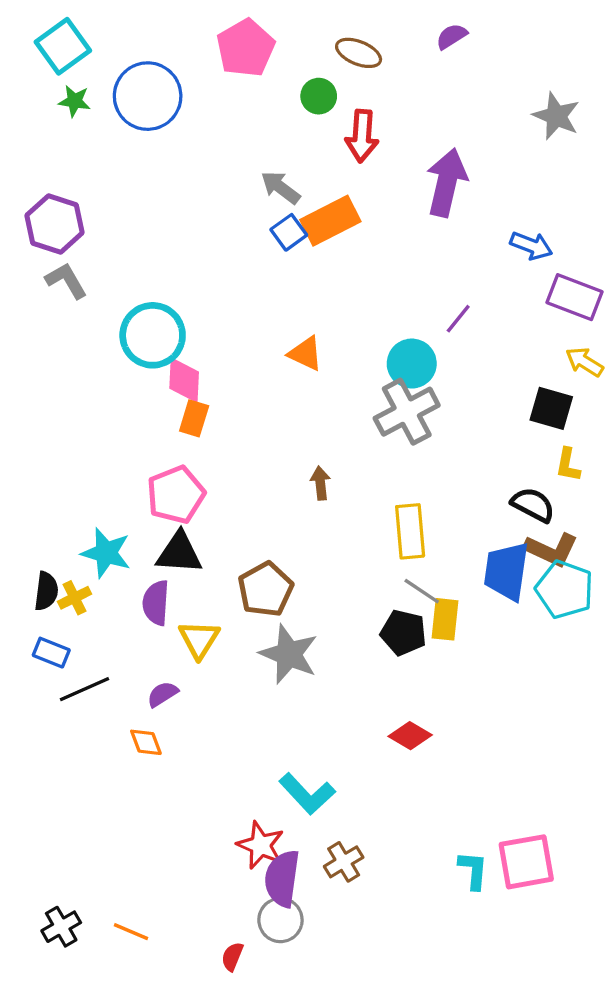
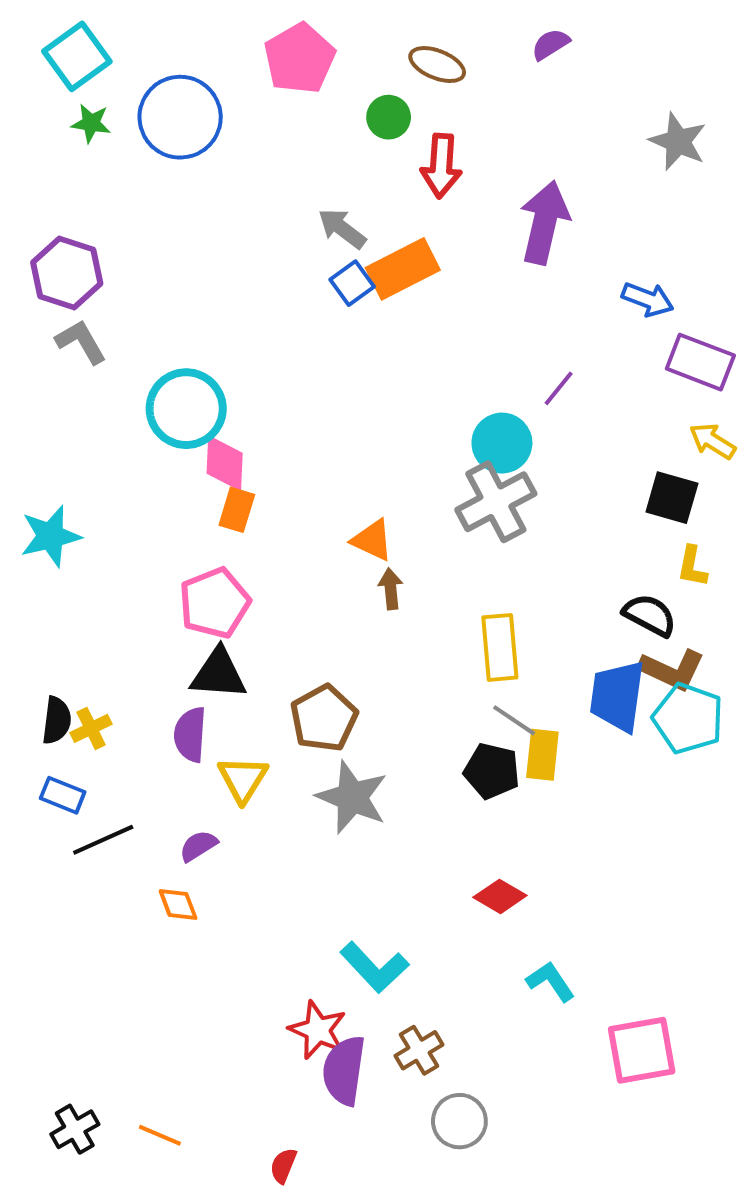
orange triangle: (305, 354) -> (372, 540), moved
cyan star: (106, 553) -> (51, 536), moved, turned -30
cyan L-shape: (473, 870) -> (550, 981), moved, turned -39
gray circle: (280, 920) -> (459, 1121), moved

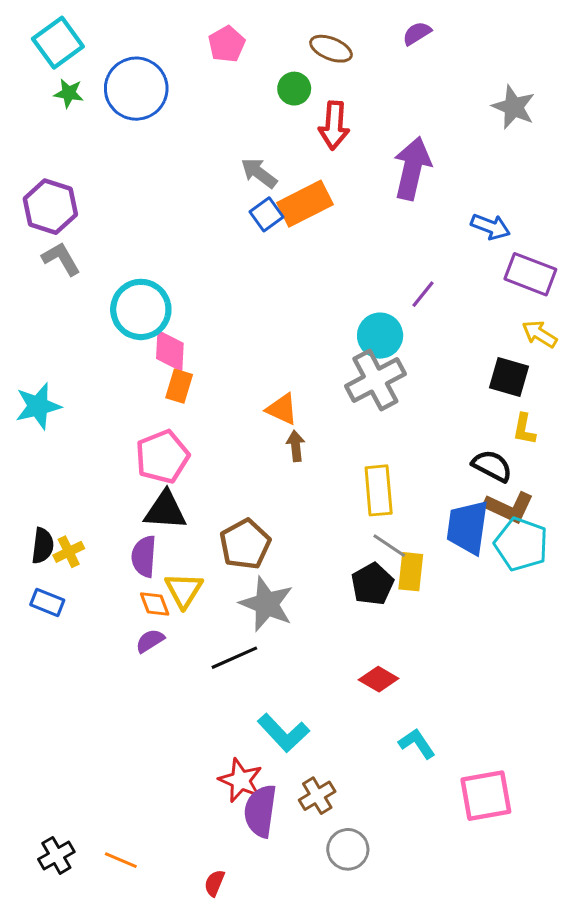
pink pentagon: (300, 58) -> (227, 44), size x0.7
black pentagon: (492, 771) -> (372, 584), turned 30
black line: (103, 840) -> (234, 658), moved
orange diamond: (178, 905) -> (155, 604), moved

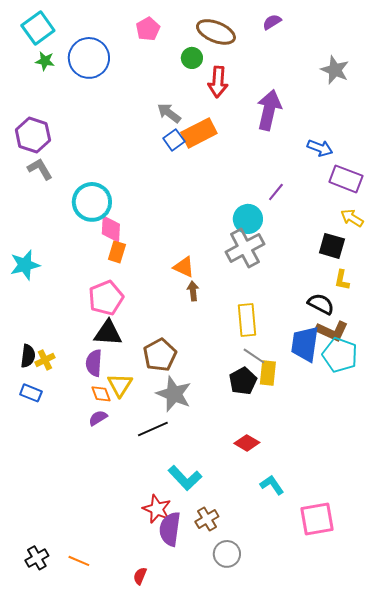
brown ellipse: (331, 49) -> (216, 32), size x1.4

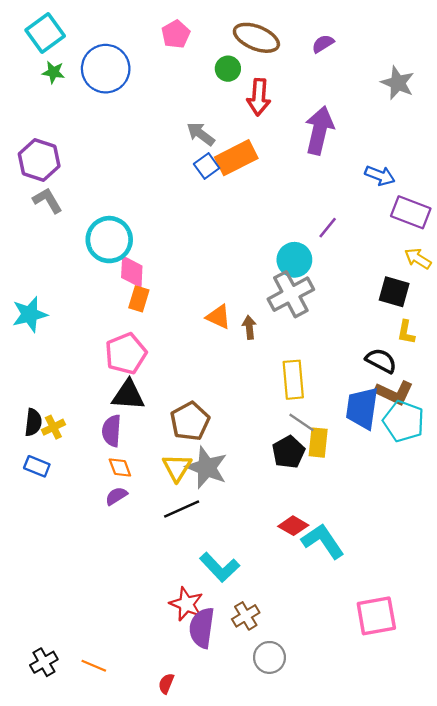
purple semicircle: (272, 22) -> (323, 44), moved
brown arrow: (193, 291) -> (249, 327), moved
yellow triangle: (120, 385) -> (177, 468), moved
cyan L-shape: (272, 485) -> (323, 541), moved, size x1.5

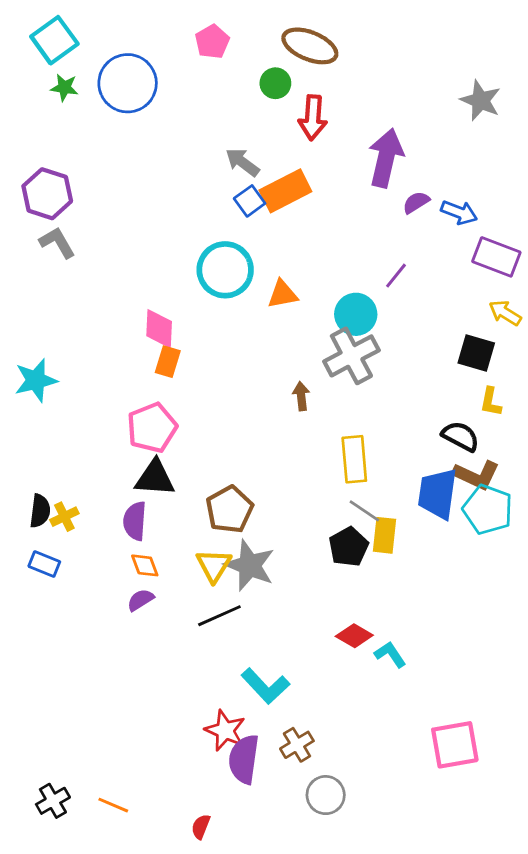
purple semicircle: (323, 44) -> (416, 202), moved
cyan circle: (109, 240) -> (225, 270), moved
orange triangle: (218, 317) -> (283, 294), moved, turned -36
cyan L-shape: (323, 541) -> (390, 654), size x0.6

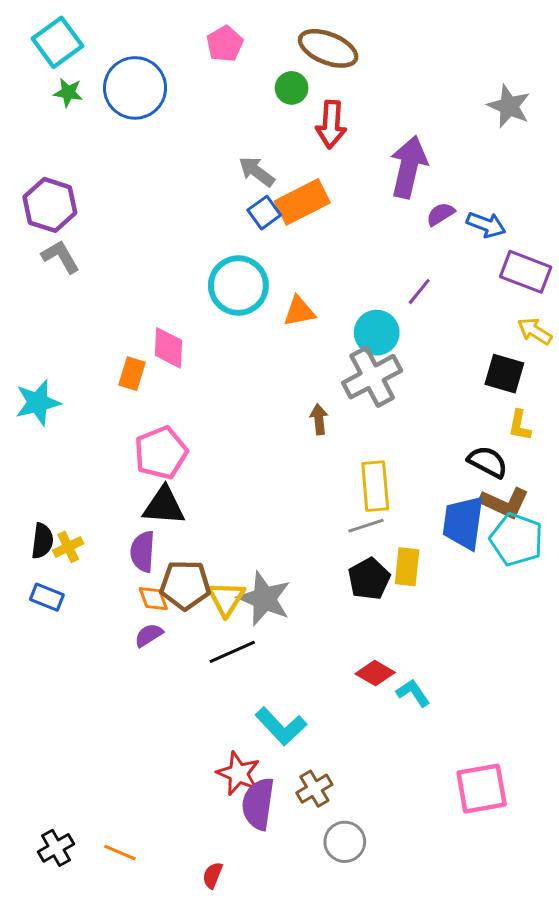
orange rectangle: (168, 362) -> (132, 374), moved
brown pentagon: (229, 509) -> (185, 585), moved, turned 30
gray line: (364, 511) -> (366, 526), moved, turned -52

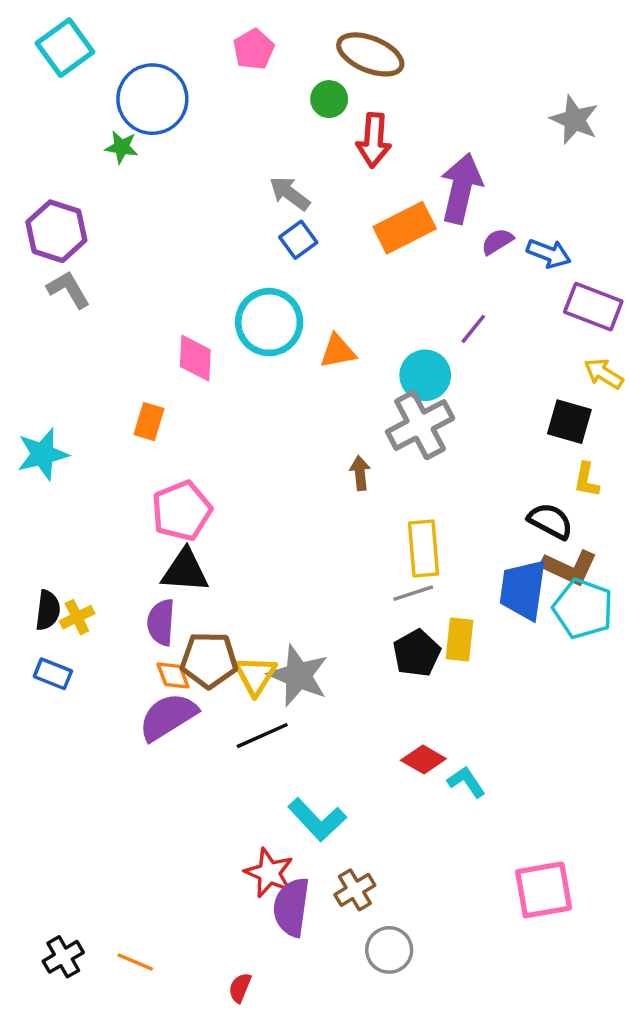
green star: (68, 92) -> (122, 147), moved
orange rectangle: (302, 202) -> (405, 228), moved
pink diamond: (168, 348) -> (195, 358), moved
purple semicircle: (149, 635) -> (168, 717), size x1.8

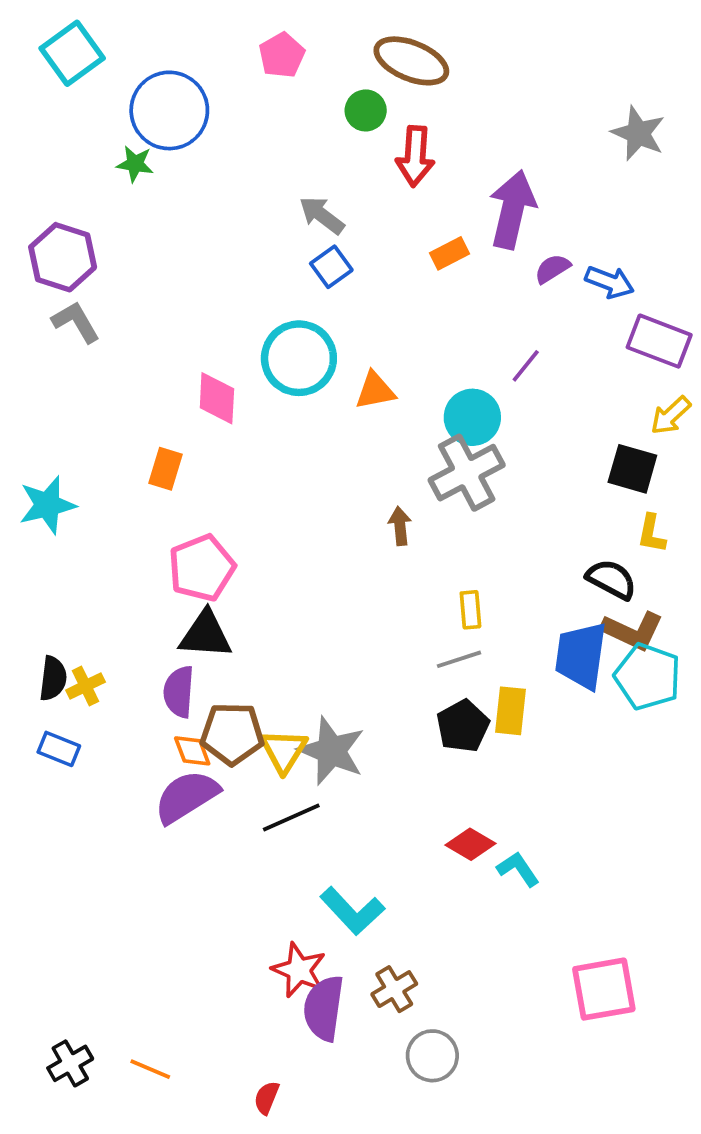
orange rectangle: (405, 228) -> (449, 253), size x0.6
yellow arrow: (604, 374) -> (671, 415), turned -75
yellow rectangle: (423, 549) -> (470, 610), size x0.6

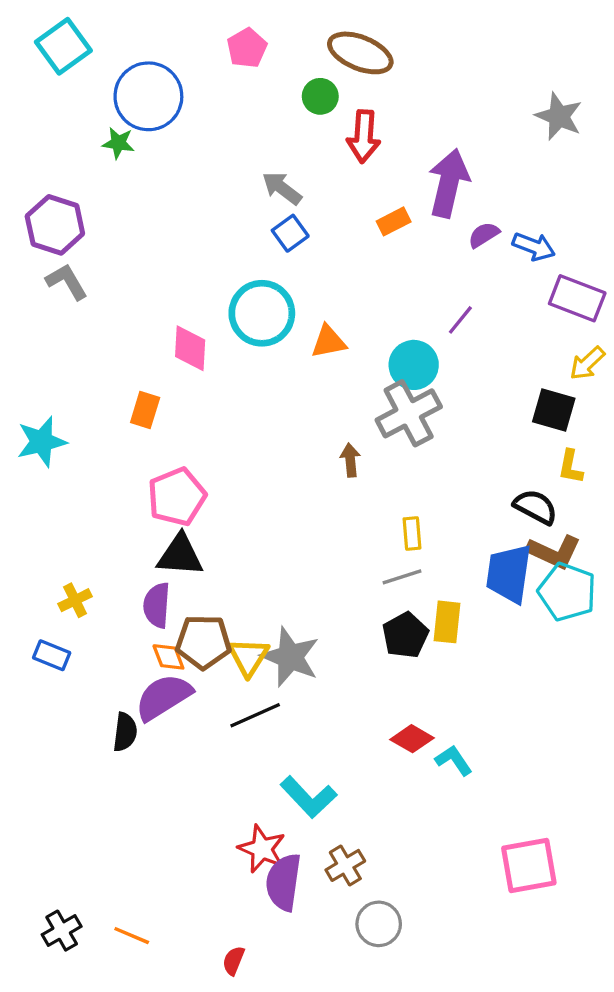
black semicircle: (53, 678) -> (125, 732), moved

